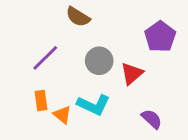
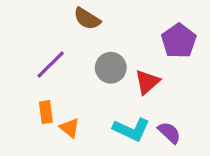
cyan L-shape: (93, 105) -> (131, 129), moved

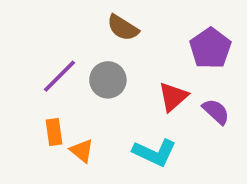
brown semicircle: (87, 19) -> (123, 28), moved
gray circle: (111, 68) -> (108, 80), moved
purple semicircle: (169, 133) -> (216, 112), moved

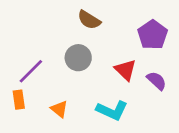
purple line: (59, 76) -> (31, 71), moved
red triangle: (173, 97) -> (126, 70), turned -35
orange rectangle: (54, 132) -> (19, 100), moved

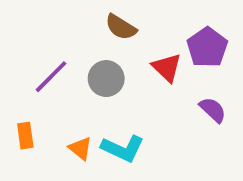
red triangle: (126, 70) -> (167, 68), moved
purple line: (31, 71) -> (51, 77), moved
cyan L-shape: (112, 110) -> (123, 148), moved

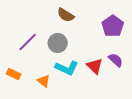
red triangle: (167, 68) -> (95, 66), moved
orange rectangle: (25, 136) -> (14, 74), turned -56
cyan L-shape: (123, 148) -> (67, 68), moved

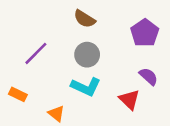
gray circle: (58, 43) -> (87, 55), moved
red triangle: (95, 66) -> (129, 100), moved
orange triangle: (44, 81) -> (56, 114), moved

